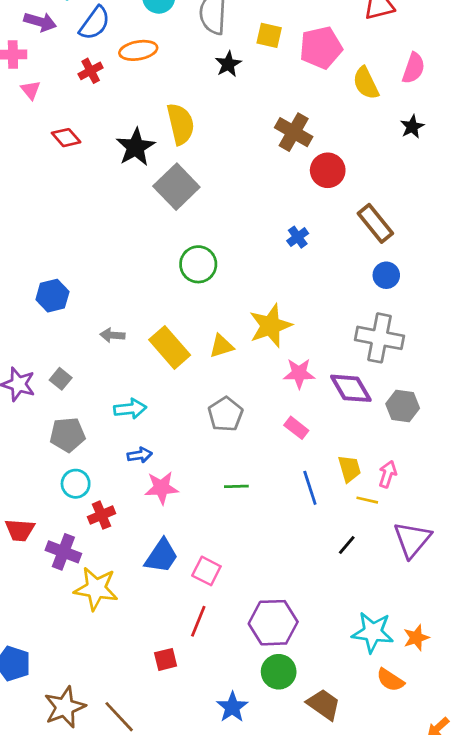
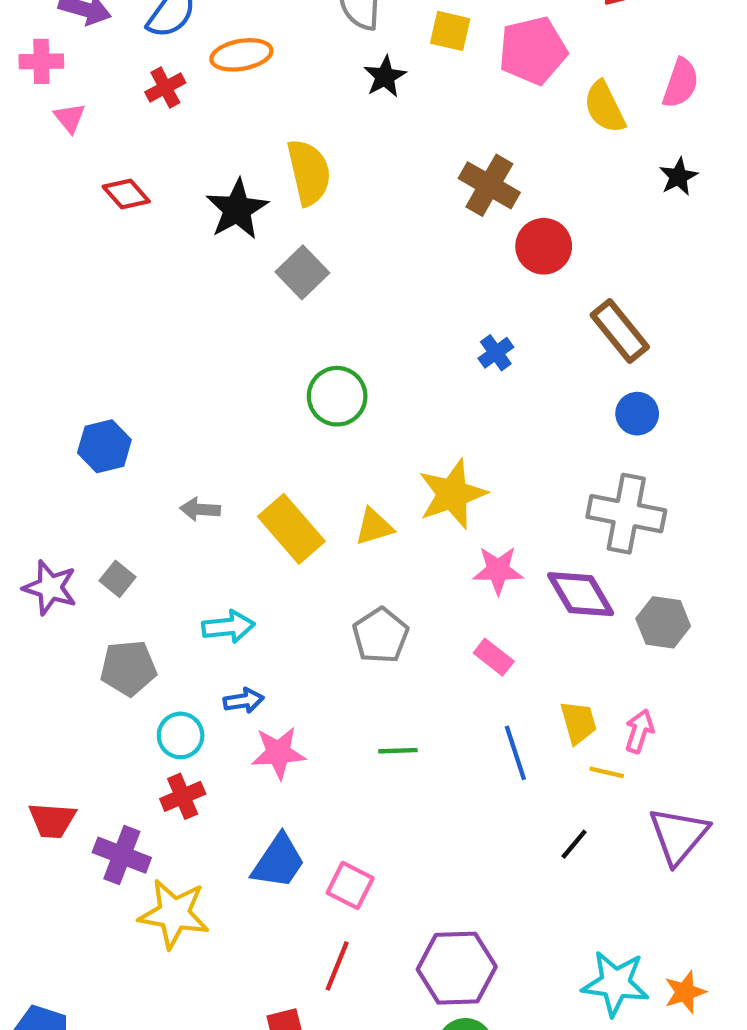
gray square: (176, 187) -> (302, 272), size x0.7
cyan circle: (76, 484) -> (181, 735), moved

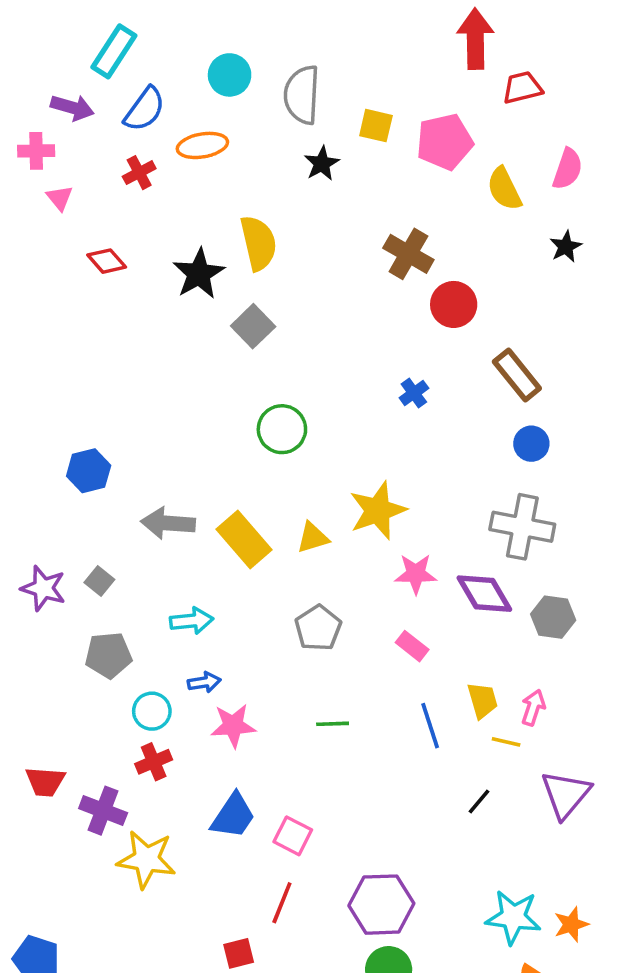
gray arrow: (200, 509) -> (168, 523), size x1.6

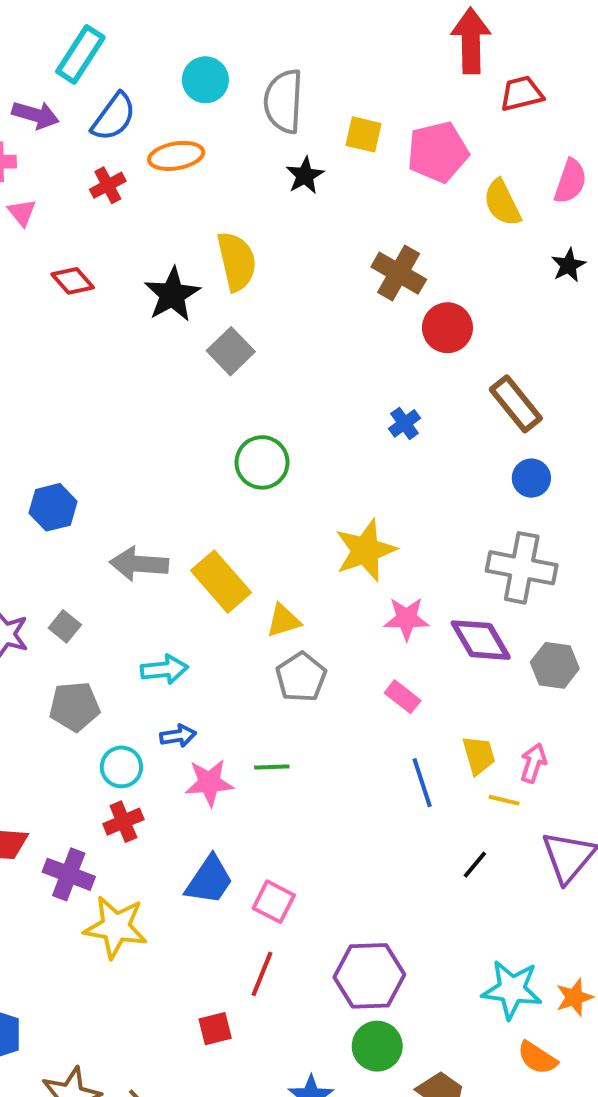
yellow triangle: (313, 538) -> (283, 621), moved
green line: (333, 724) -> (272, 767), moved

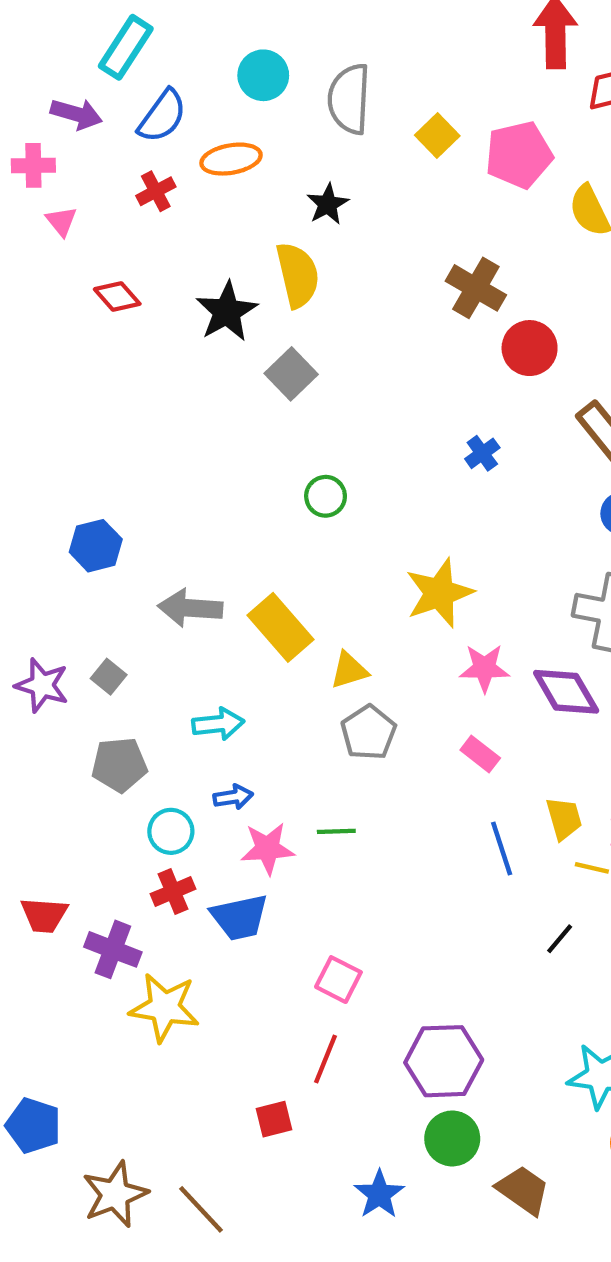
yellow square: (364, 134) -> (437, 135), turned 33
black star: (305, 175) -> (328, 204), moved
green circle: (262, 462) -> (326, 496), size x0.7
blue trapezoid: (209, 880) -> (240, 917), moved, turned 44

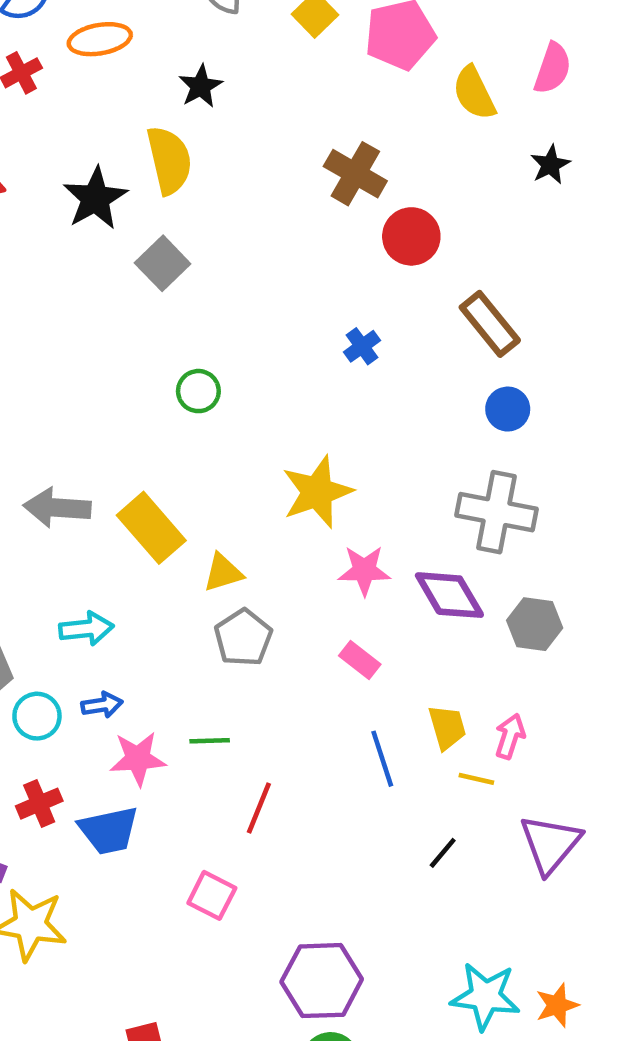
cyan circle: (171, 831) -> (37, 716), moved
red line: (326, 1059) -> (259, 808), moved

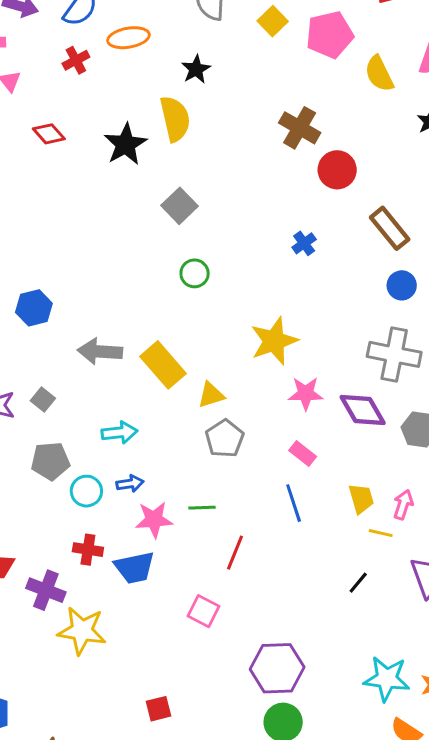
gray square: (163, 263) -> (180, 206), moved
blue line: (382, 759) -> (294, 503), moved
red cross: (39, 804) -> (88, 550), turned 32

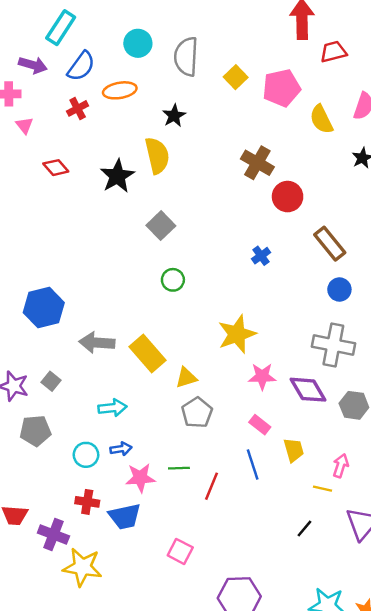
blue hexagon: (34, 308) -> (44, 308), size x1.4
gray pentagon: (50, 461) -> (35, 431), moved
yellow trapezoid: (361, 499) -> (294, 450), moved
red line: (235, 553) -> (212, 486), moved

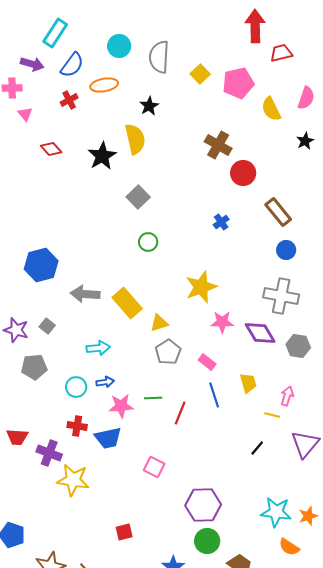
pink rectangle: (260, 425) -> (207, 362), moved

